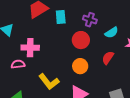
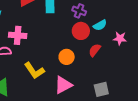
red circle: (81, 40) -> (81, 31), moved

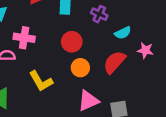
red circle: (81, 31) -> (72, 42), moved
red semicircle: (95, 50) -> (114, 62), size x1.5
pink triangle: (63, 85) -> (88, 101), moved

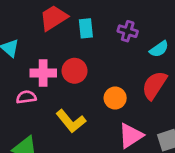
red circle: (72, 42) -> (75, 71), moved

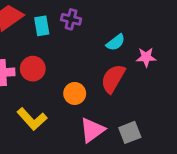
purple cross: (128, 31) -> (71, 19), moved

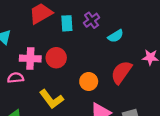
purple cross: (71, 19) -> (92, 20), turned 35
cyan semicircle: (116, 42) -> (116, 36), moved

